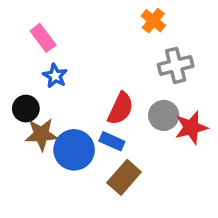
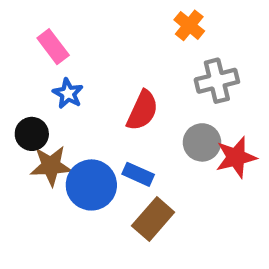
red semicircle: (121, 109) -> (142, 110), moved

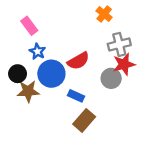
red semicircle: (142, 110) -> (78, 61), turned 35
red star: (236, 157) -> (124, 64), moved
blue circle: (91, 185) -> (51, 74), moved

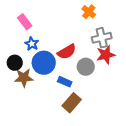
gray circle: (111, 78) -> (86, 67), moved

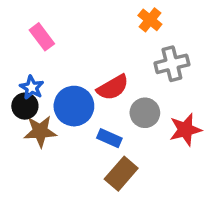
blue star: (32, 44) -> (32, 87), moved
red star: (106, 55) -> (185, 130), moved

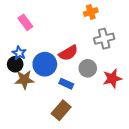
orange cross: (150, 20) -> (91, 12), turned 32
brown rectangle: (121, 174) -> (61, 110), moved

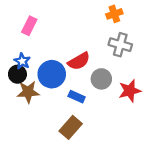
orange cross: (91, 12) -> (114, 14), moved
pink rectangle: (25, 22) -> (29, 26), turned 63
gray cross: (104, 39) -> (120, 45), turned 30

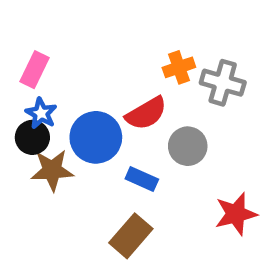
orange cross: (114, 14) -> (179, 67), moved
pink rectangle: (29, 26) -> (35, 70), moved
red star: (130, 91) -> (236, 214), moved

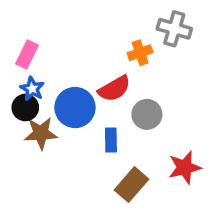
gray cross: (223, 83) -> (174, 29), moved
blue rectangle: (142, 179) -> (111, 140), turned 65
brown rectangle: (131, 236) -> (132, 185), moved

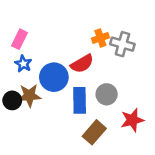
gray cross: (174, 29) -> (122, 44), moved
black circle: (25, 108) -> (12, 100), moved
gray circle: (147, 114) -> (107, 94), moved
blue rectangle: (111, 140) -> (80, 100), size x1.5

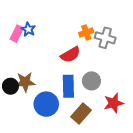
blue star: (23, 64) -> (28, 29), moved
blue circle: (54, 77) -> (46, 104), moved

